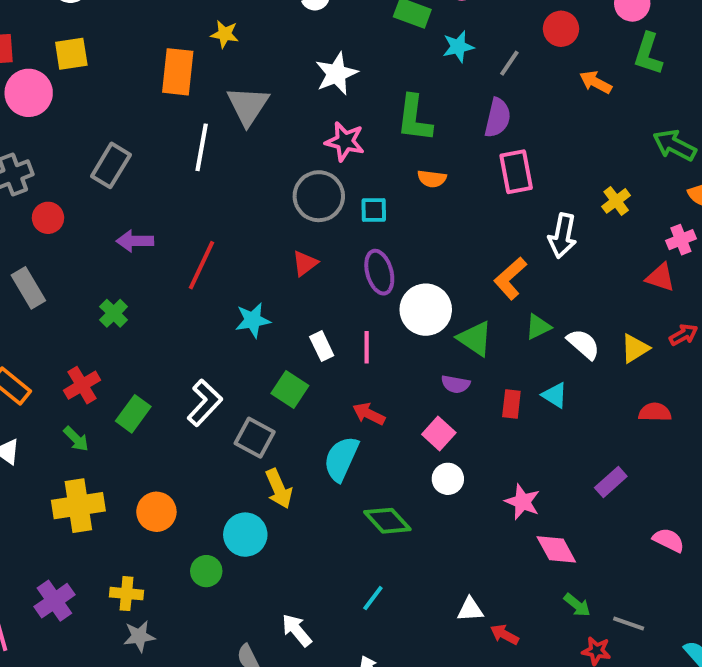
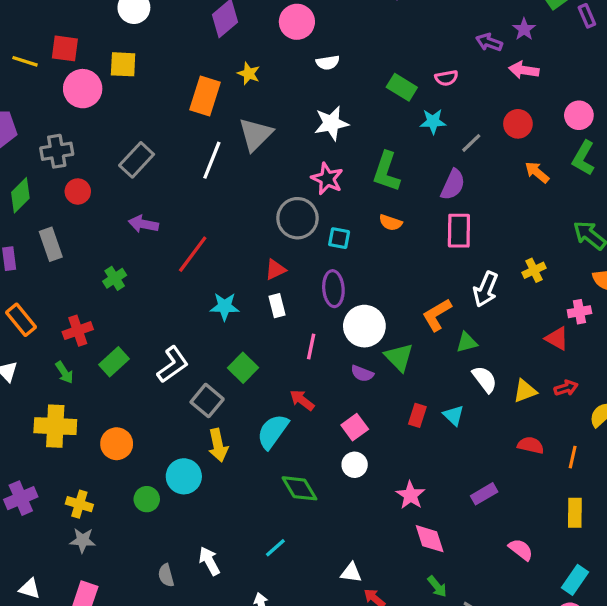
green triangle: (538, 327) -> (467, 342), moved
white rectangle: (322, 346) -> (277, 306), moved
purple semicircle: (456, 384) -> (362, 373), moved

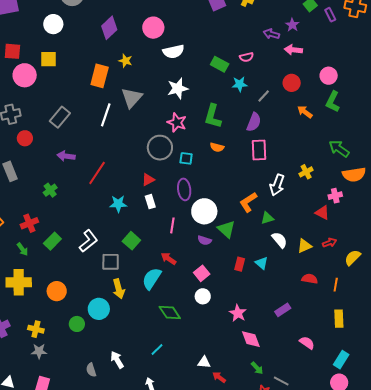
white semicircle: (328, 63) -> (173, 51), size x1.5
gray square: (207, 401) -> (111, 262), turned -36

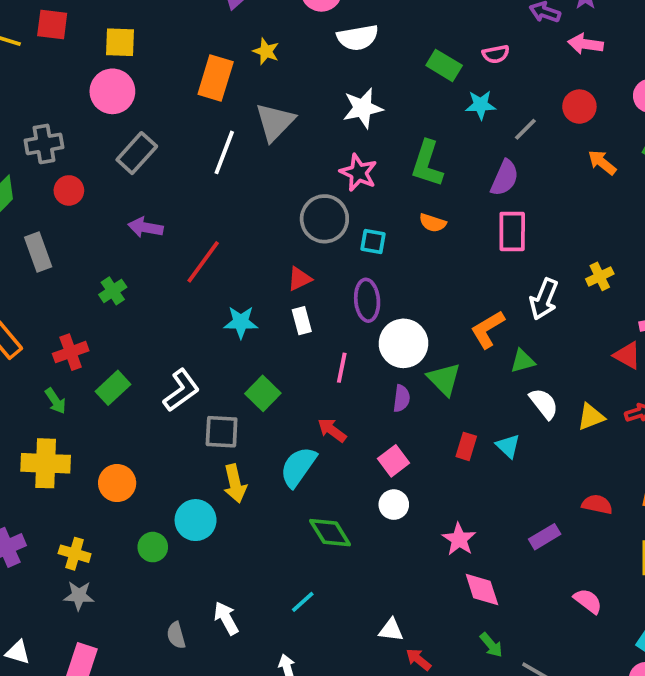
pink circle: (25, 75) -> (112, 91), moved
purple semicircle: (204, 240) -> (401, 398), turned -104
red semicircle: (310, 279) -> (597, 504), moved

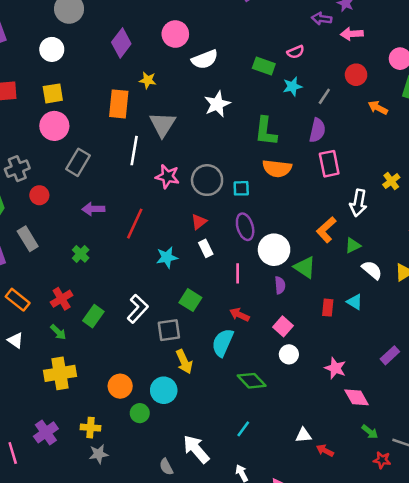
pink star: (358, 173) -> (167, 177), moved
orange semicircle: (433, 223) -> (277, 168), size x1.6
orange circle: (117, 483) -> (120, 386), moved
white arrow: (226, 618) -> (196, 449), size x1.4

